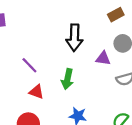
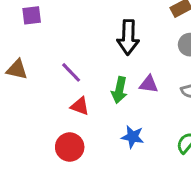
purple triangle: (103, 58) -> (149, 84), moved

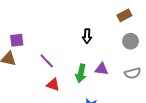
purple square: (32, 15) -> (17, 40), moved
black arrow: (128, 37) -> (87, 36), size x0.6

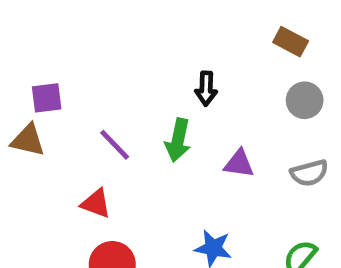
brown rectangle: (124, 15) -> (291, 42), turned 56
green arrow: (81, 73) -> (178, 140), moved
red triangle: (53, 85) -> (96, 203), moved

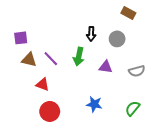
gray circle: (305, 100) -> (117, 39), moved
brown triangle: (28, 140) -> (29, 60), moved

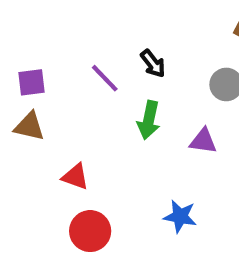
black arrow: (91, 34) -> (153, 64), moved, turned -40
purple line: (51, 59) -> (105, 78), moved
brown triangle: (29, 60) -> (29, 126), moved

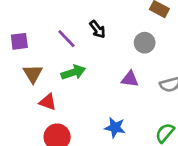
green arrow: (149, 120) -> (73, 72), moved, turned -120
brown triangle: (29, 126) -> (33, 74), moved, turned 45

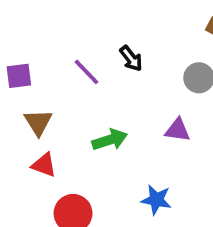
green arrow: (73, 72) -> (110, 140), moved
red triangle: (48, 102) -> (44, 165), moved

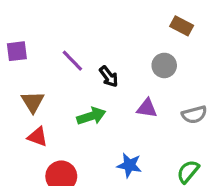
black arrow: (131, 58) -> (109, 77), moved
purple square: (19, 76) -> (17, 51), moved

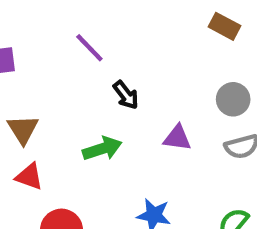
purple line: (72, 61) -> (89, 48), moved
gray circle: (164, 65) -> (233, 99), moved

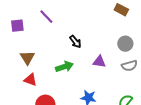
purple line: (89, 48) -> (46, 17), moved

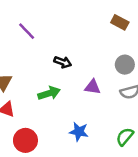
black arrow: (75, 42) -> (63, 62), turned -32

